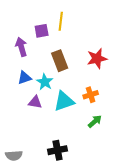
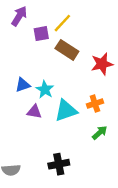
yellow line: (61, 21) -> (62, 23), turned 36
purple arrow: (21, 47) -> (19, 16), moved, turned 48
brown rectangle: (60, 61) -> (67, 50), moved, turned -36

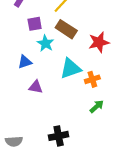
purple square: (41, 34) -> (35, 24), moved
cyan star: (45, 90) -> (45, 43), moved
cyan triangle: (66, 111) -> (71, 68), moved

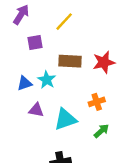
brown rectangle: (66, 29) -> (70, 61), moved, turned -30
cyan star: (45, 43) -> (47, 80), moved
cyan triangle: (71, 68) -> (65, 119), moved

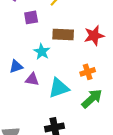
blue triangle: (25, 83) -> (16, 67), moved
green arrow: (101, 131) -> (92, 99), size x1.5

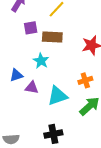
brown rectangle: (63, 35) -> (52, 37), moved

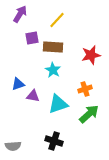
cyan star: (41, 61) -> (53, 70), moved
black cross: (53, 134) -> (54, 141), turned 30

